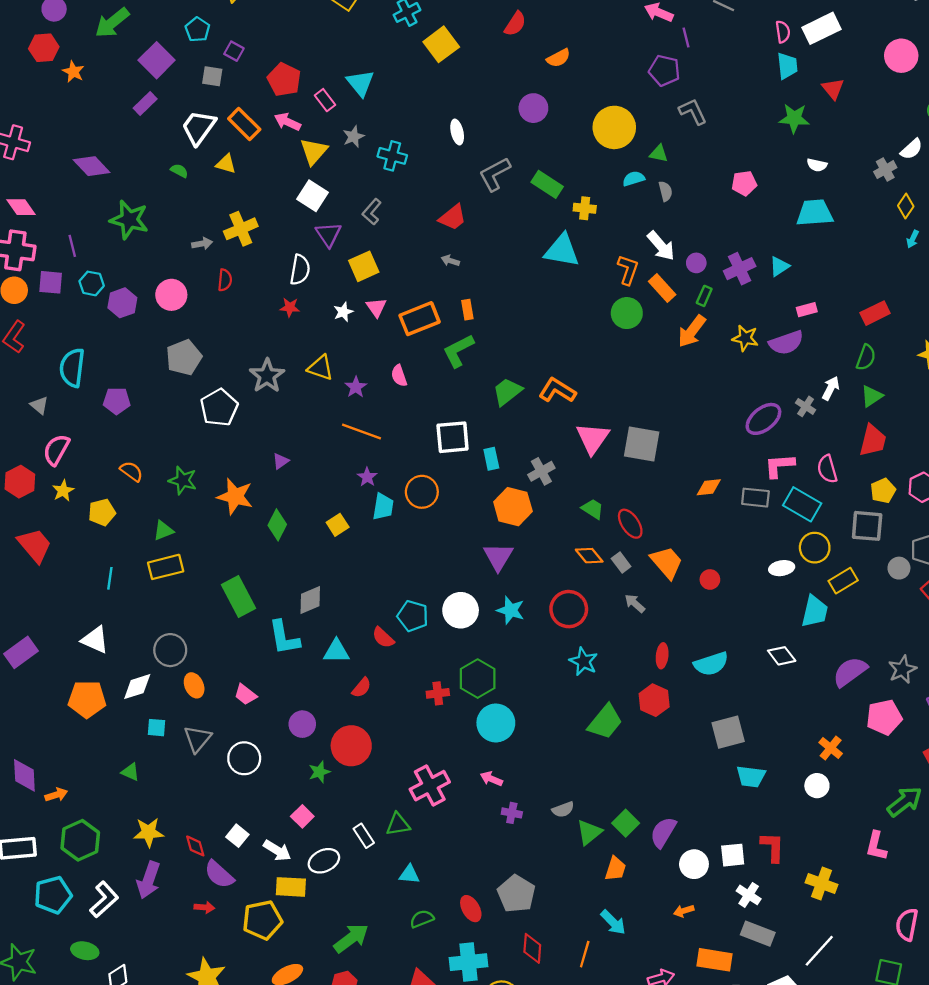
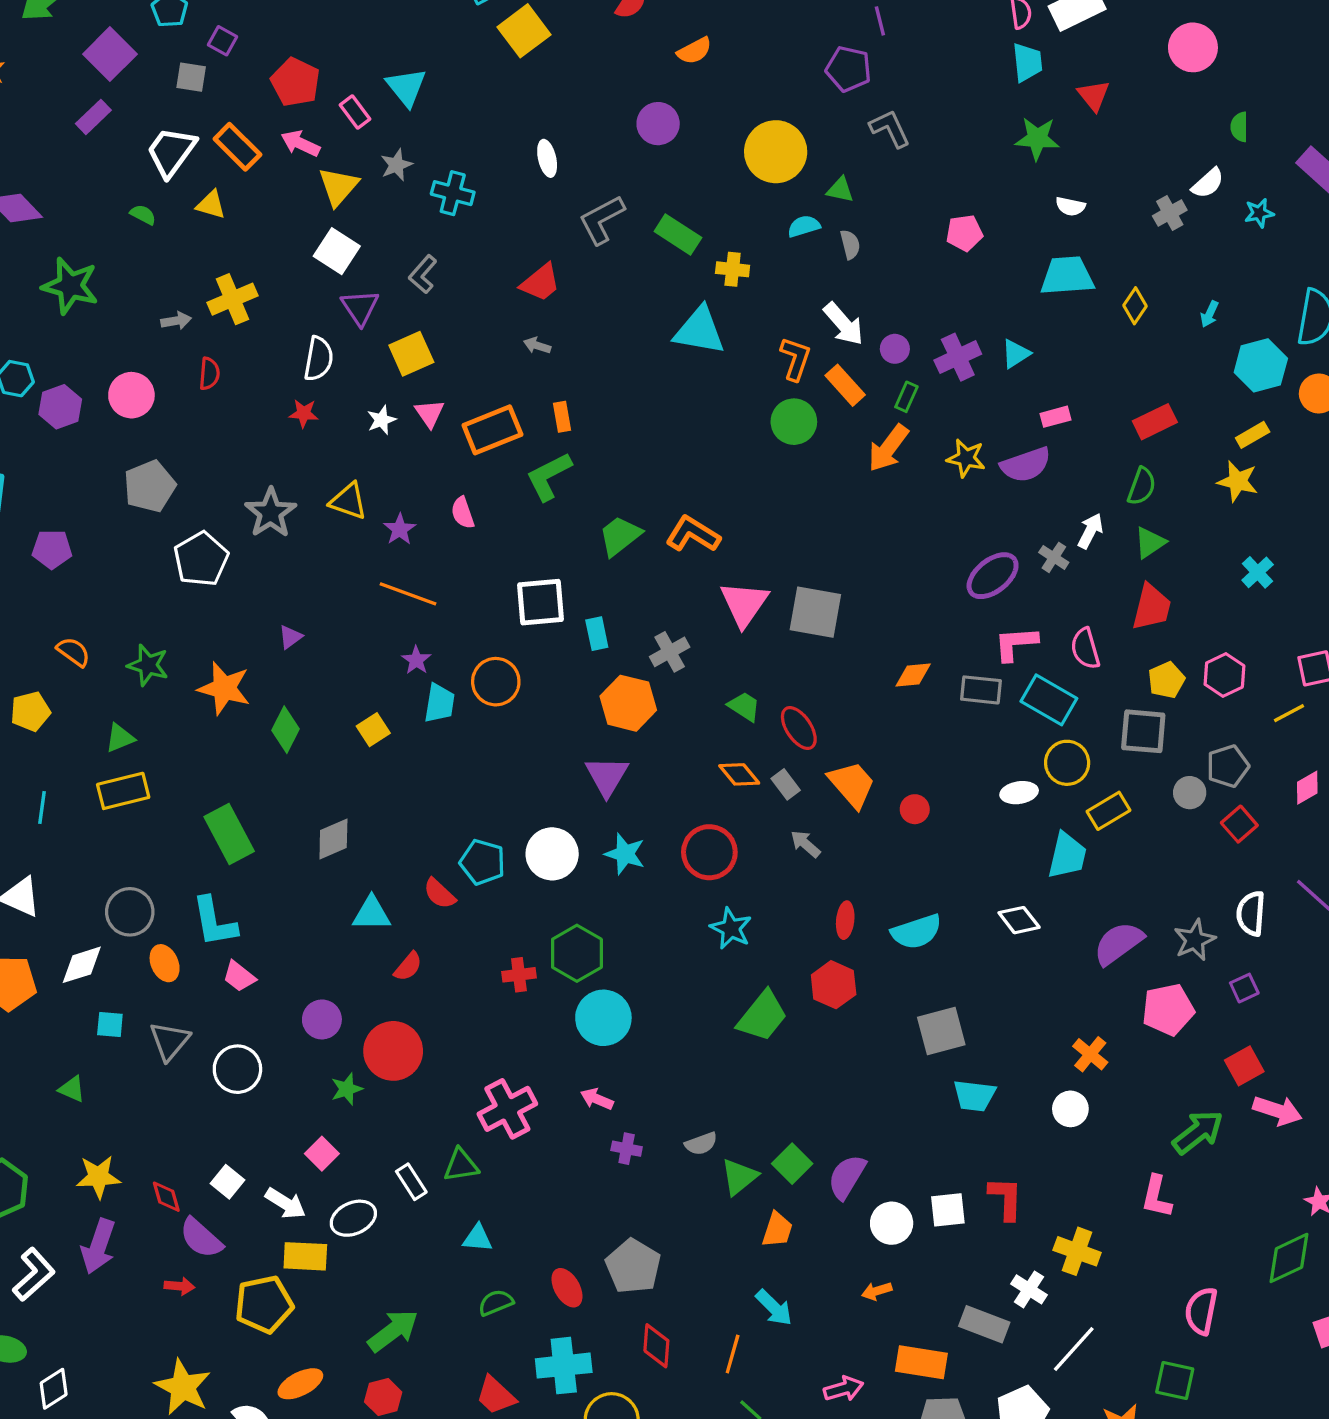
yellow diamond: (906, 206) -> (1135, 306), moved
cyan L-shape: (284, 638) -> (214, 922), moved
white cross: (749, 895) -> (1029, 1289), moved

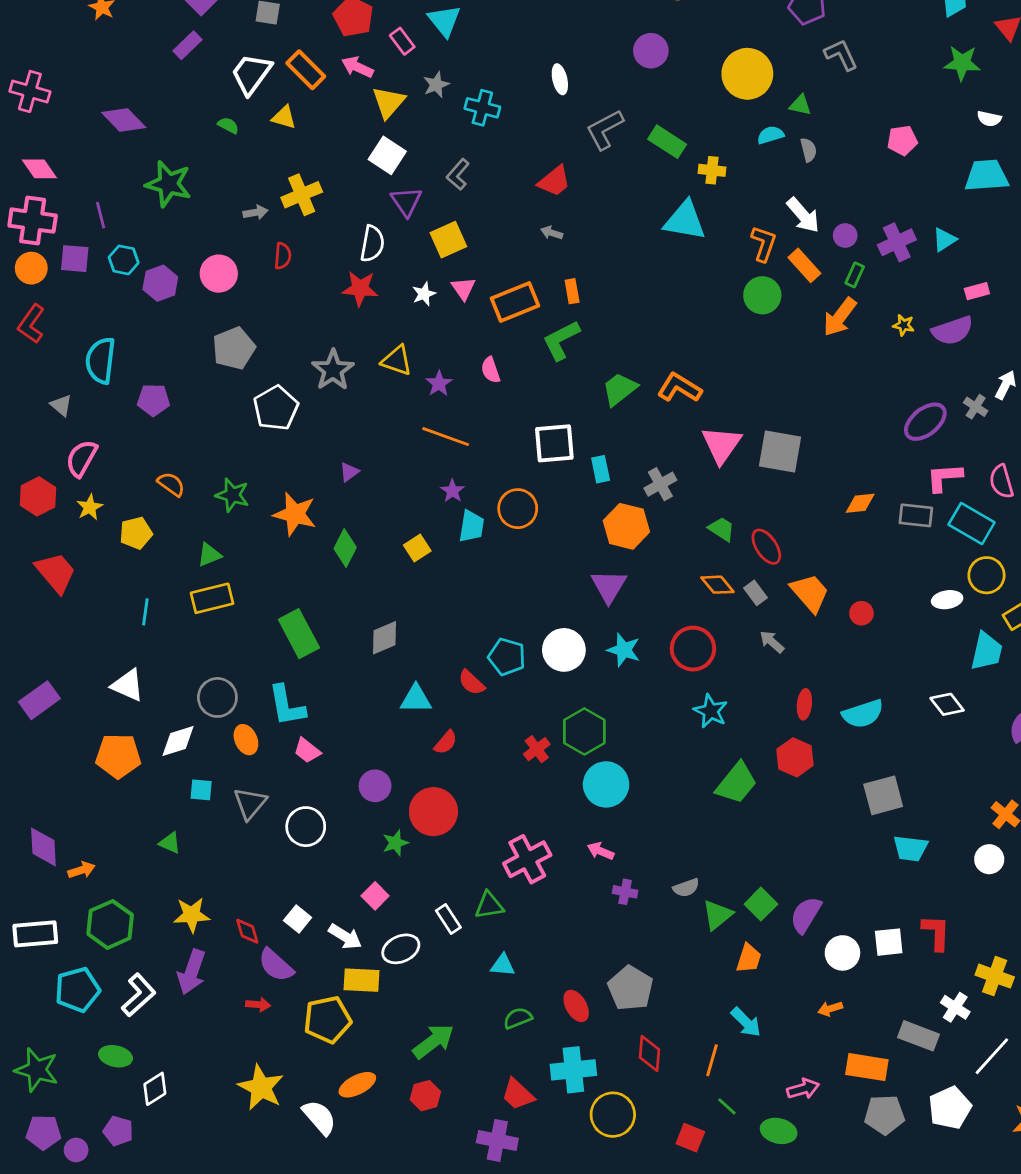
red star: (304, 413) -> (360, 288), size x1.5
yellow star: (966, 458) -> (904, 325), size x0.7
red cross: (519, 975) -> (537, 749), turned -30

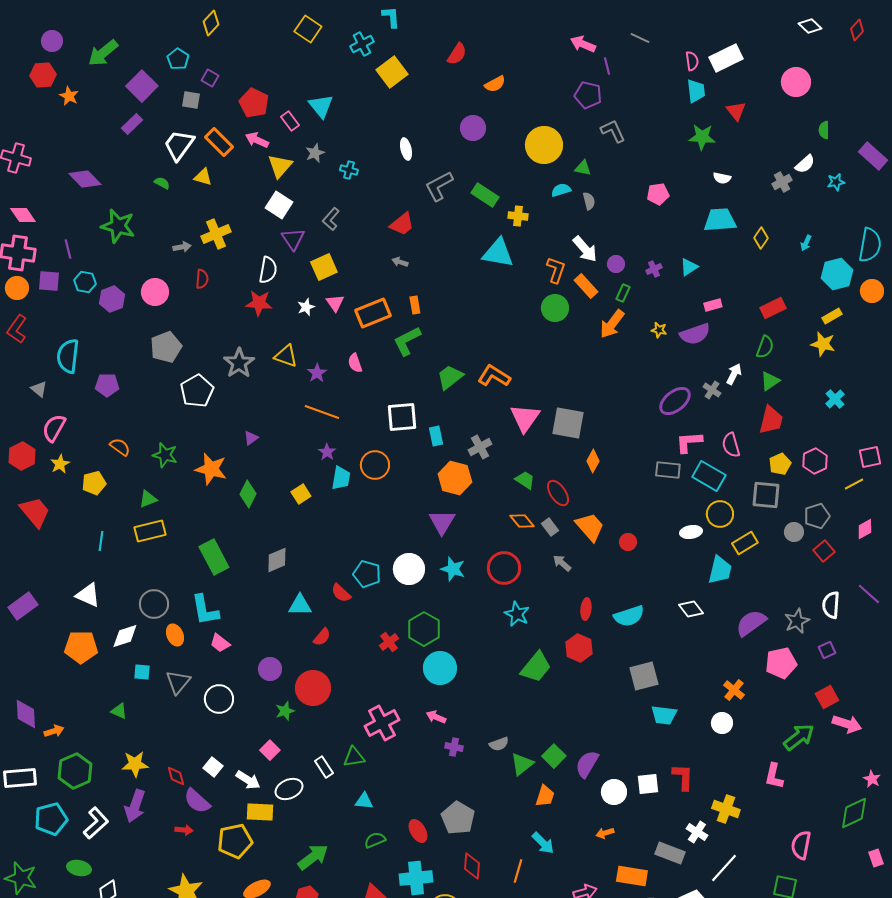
cyan cross: (482, 108) -> (349, 170), size x0.7
purple cross: (897, 242) -> (654, 269), size x0.6
orange diamond: (860, 503) -> (593, 461), moved, turned -55

